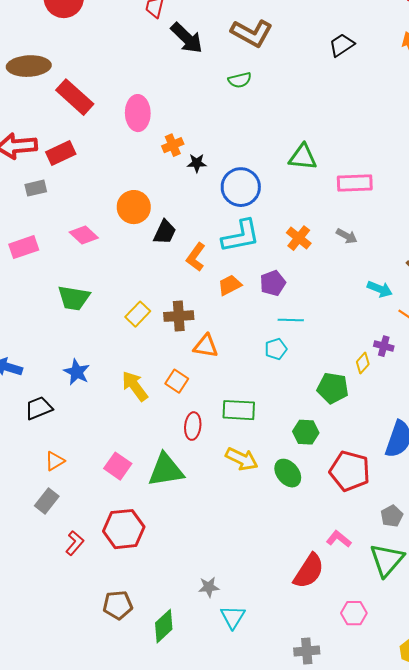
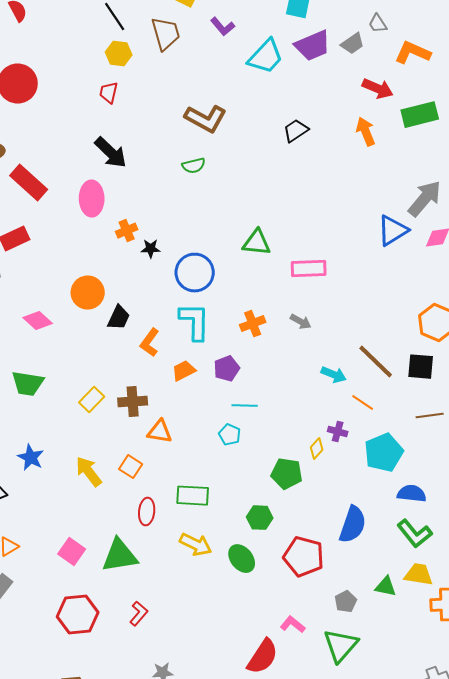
black arrow: (187, 38) -> (111, 153), moved
cyan L-shape: (241, 236) -> (195, 322), turned -78
orange cross: (299, 238) -> (253, 324), turned 30
cyan pentagon: (276, 349) -> (230, 435), turned -30
red L-shape: (75, 543) -> (139, 614), moved

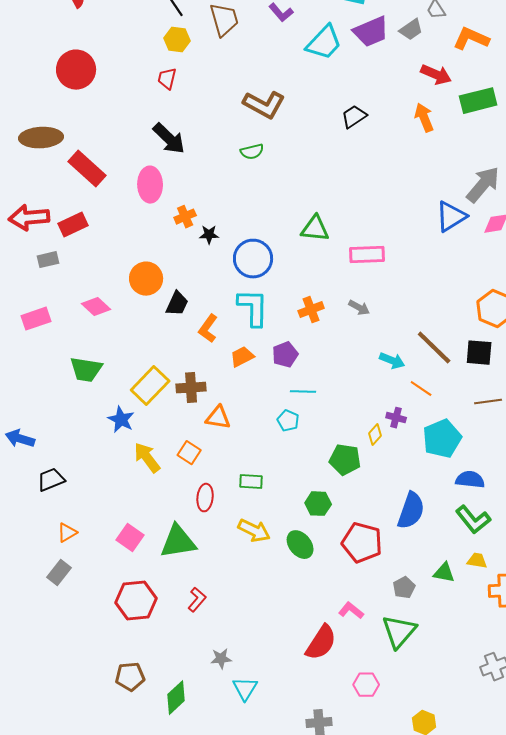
yellow rectangle: (92, 400) -> (150, 386), size x1.5
blue star: (31, 458) -> (121, 420), moved
green rectangle: (193, 496) -> (251, 482), size x0.7
yellow trapezoid: (419, 575) -> (477, 561), size x0.7

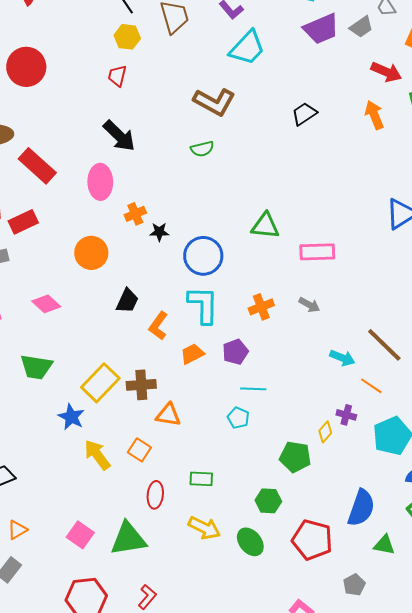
cyan trapezoid: (324, 43) -> (247, 48), moved
orange circle: (146, 279) -> (91, 253), moved
green triangle: (444, 573) -> (384, 545), moved

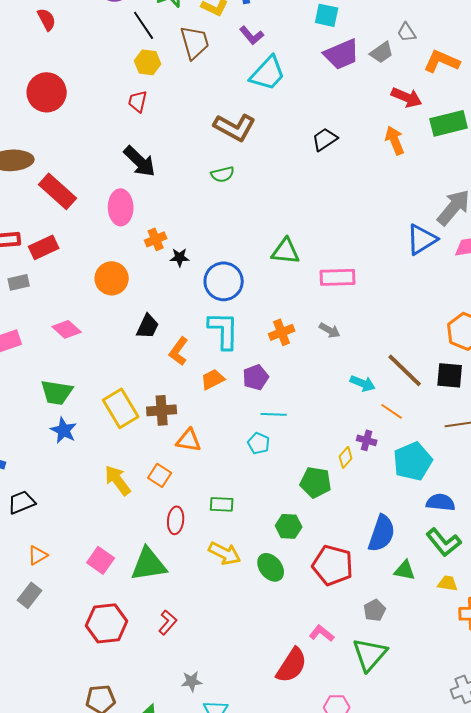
yellow rectangle: (100, 383) -> (121, 408), turned -75
blue star: (71, 417) -> (64, 430), moved

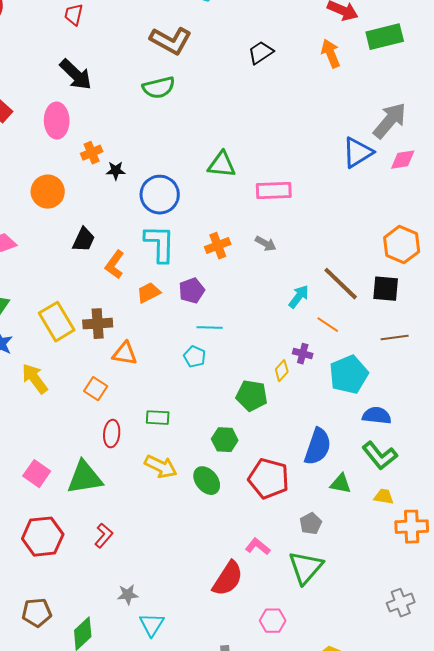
green semicircle: (223, 174) -> (159, 88), size x1.4
cyan arrow: (363, 383) -> (299, 297), turned -75
yellow arrow: (118, 480) -> (35, 379), moved

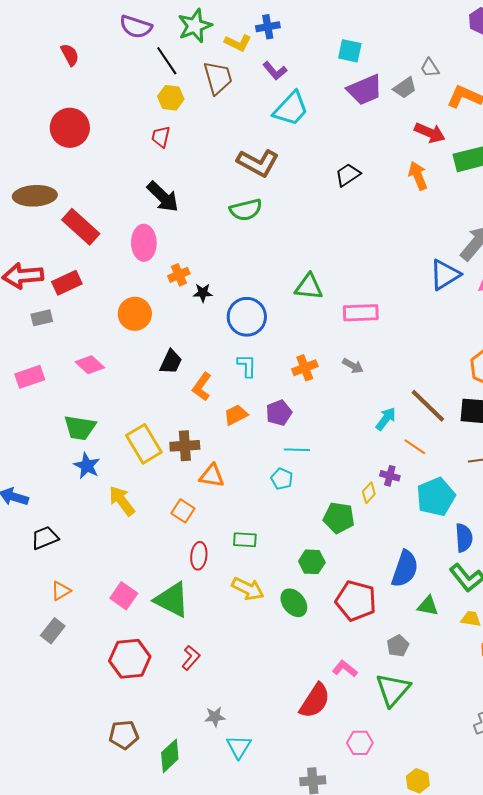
cyan L-shape: (160, 244) -> (247, 366), size x0.6
blue semicircle: (377, 416) -> (464, 538), turned 80
green triangle: (85, 478) -> (172, 600), turned 36

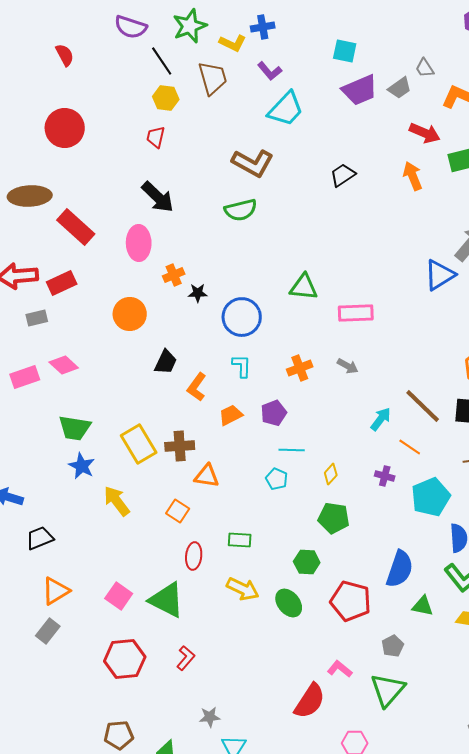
pink diamond: (90, 365) -> (64, 365), moved
yellow diamond: (369, 493) -> (331, 474), moved
orange triangle: (61, 591) -> (56, 591), size x1.4

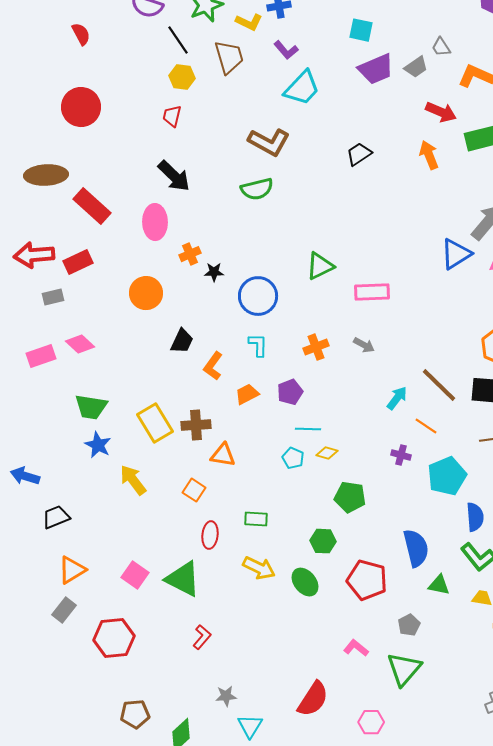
green triangle: (304, 287) -> (320, 266), turned -32
yellow diamond: (331, 474) -> (327, 453), moved, turned 65
blue semicircle: (400, 569) -> (416, 548), turned -33
red hexagon: (125, 659) -> (114, 638), moved
red semicircle: (310, 701) -> (313, 699), moved

